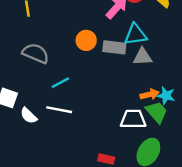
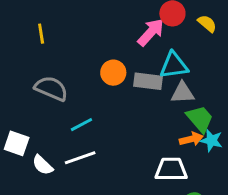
white line: (59, 110) -> (80, 158), turned -30
green trapezoid: (157, 112) -> (200, 119), moved

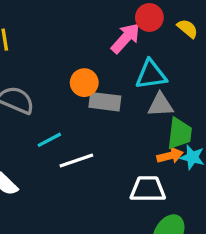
gray rectangle: (148, 81) -> (105, 102), moved
green trapezoid: (200, 119) -> (180, 133), turned 48
white line: (80, 158) -> (76, 160), moved

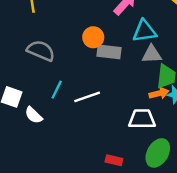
cyan line: (49, 140) -> (57, 90), moved, turned -36

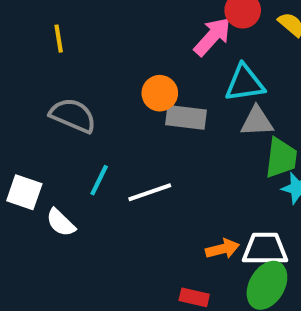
orange arrow: (159, 93) -> (222, 249), moved
white trapezoid: (142, 119) -> (265, 249), moved

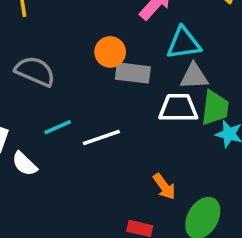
cyan line: (99, 180) -> (58, 127), turned 40
orange arrow: (222, 249) -> (164, 187), turned 68
white trapezoid: (265, 249) -> (178, 108), moved

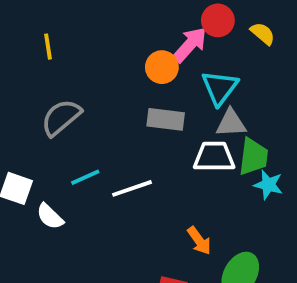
cyan triangle: (184, 43) -> (220, 88), turned -45
orange circle: (110, 52) -> (162, 67), moved
gray semicircle: (35, 71) -> (61, 118), turned -63

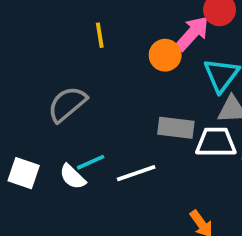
yellow line: (48, 47) -> (100, 35), moved
gray rectangle: (166, 119) -> (176, 128), moved
white semicircle: (50, 216) -> (73, 177), moved

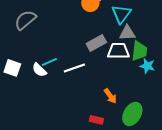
gray semicircle: (67, 104) -> (25, 20), moved
gray rectangle: (176, 128) -> (96, 43), turned -36

